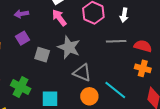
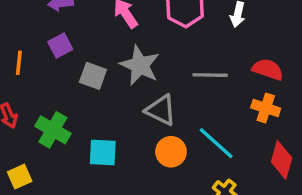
gray line: (116, 41) -> (210, 75), moved

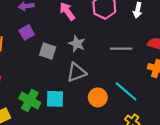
gray star: (140, 65) -> (77, 44), size x0.7
gray triangle: (161, 110) -> (76, 72), moved, turned -45
green cross: (53, 130) -> (30, 100), moved

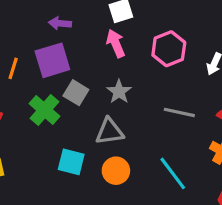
purple square: (27, 32) -> (52, 60), size x1.6
orange circle: (98, 97) -> (116, 171), moved
green cross: (30, 100) -> (45, 110), moved

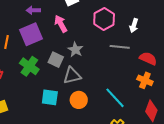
pink arrow: (116, 43) -> (61, 24), moved
gray square: (76, 93) -> (56, 60), moved
gray line: (179, 112) -> (120, 47), moved

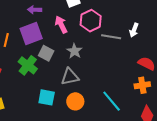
pink hexagon: (104, 19) -> (91, 21), moved
gray line: (120, 47) -> (111, 37), moved
gray square: (56, 60) -> (46, 53), moved
orange cross: (145, 80) -> (142, 85), turned -35

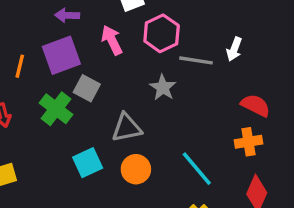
gray star: (74, 51) -> (163, 88), moved
cyan square: (47, 97) -> (88, 163), turned -36

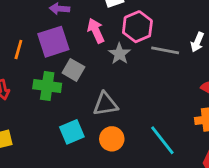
gray star: (163, 88) -> (119, 54), moved
green cross: (56, 109) -> (47, 86), turned -32

